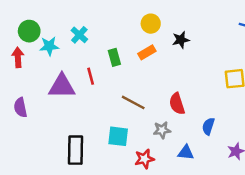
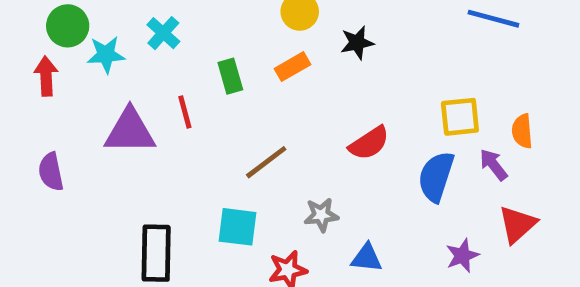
brown line: (133, 102) -> (266, 162), turned -65
red semicircle: (177, 104) -> (369, 143), moved, turned -105
blue semicircle: (208, 126) -> (436, 177), moved, size x1.5

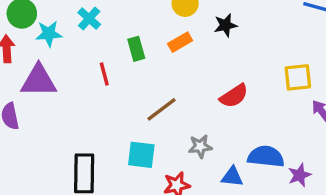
purple triangle: (130, 131) -> (39, 81), moved
blue semicircle: (436, 177) -> (266, 157), moved, turned 78

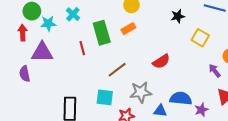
black star: (225, 25) -> (178, 16), moved
green rectangle: (136, 49) -> (102, 33), size x1.6
yellow square: (298, 77) -> (200, 38), moved, turned 36
gray star: (200, 146) -> (141, 92), size x1.5

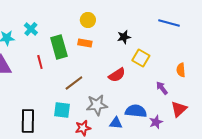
black star: (178, 16) -> (124, 37), moved
orange rectangle: (128, 29) -> (85, 43), turned 40
yellow square: (200, 38) -> (141, 58), moved
purple arrow: (215, 71) -> (162, 88), moved

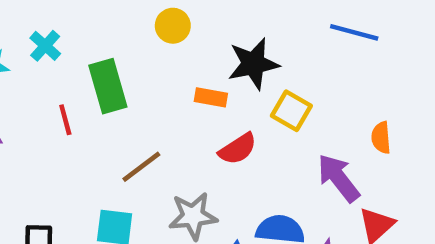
black star: (124, 37) -> (253, 64), size x1.6
orange rectangle: (85, 43) -> (211, 97), moved
purple arrow: (162, 88) -> (338, 178), size x1.6

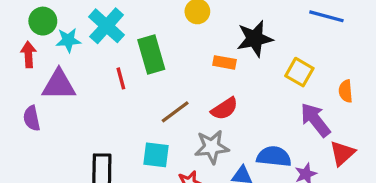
cyan cross: (45, 46) -> (107, 26), size x1.6
yellow square: (291, 111) -> (299, 72), moved
red semicircle: (238, 149) -> (224, 109), moved

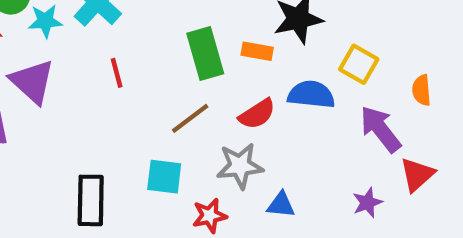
green rectangle: (151, 55) -> (205, 53), moved
purple triangle: (59, 85) -> (32, 82), turned 42
blue semicircle: (274, 156) -> (311, 95), moved

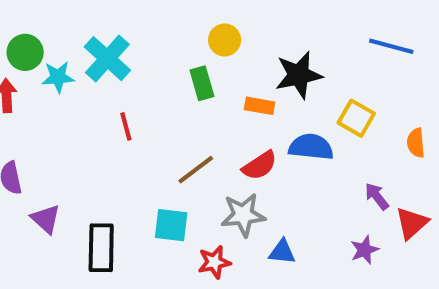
green rectangle: (205, 53) -> (202, 83), moved, size x0.7
purple triangle: (32, 82) -> (46, 219), moved, size x0.7
purple arrow: (380, 129) -> (377, 196), moved, size x0.6

